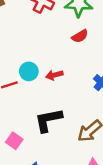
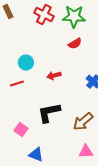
cyan circle: (29, 71) -> (26, 62), moved

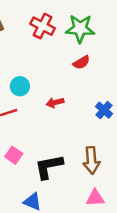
black L-shape: (49, 112) -> (49, 167), moved
brown arrow: (83, 122) -> (91, 160), turned -55
pink square: (21, 130) -> (14, 155), moved

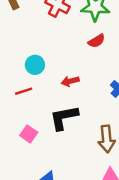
black L-shape: (49, 167) -> (64, 118), moved

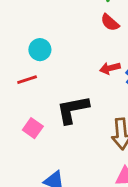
red semicircle: (97, 41) -> (110, 22), turned 72
red arrow: (70, 81) -> (110, 68), moved

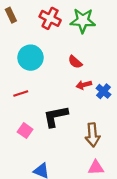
red semicircle: (110, 22) -> (75, 62), moved
cyan circle: (40, 50) -> (30, 58), moved, size x1.5

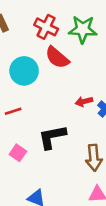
red semicircle: (75, 62) -> (57, 57), moved, size x1.5

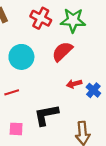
red semicircle: (57, 57) -> (62, 52), moved, turned 95
pink square: (18, 153) -> (16, 129), turned -32

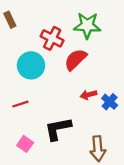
red cross: (41, 18) -> (52, 38), moved
pink square: (16, 129) -> (25, 144), turned 32

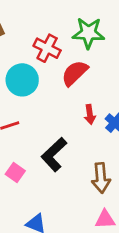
red arrow: (88, 95) -> (90, 114), turned -84
black L-shape: (58, 129) -> (54, 154), turned -32

